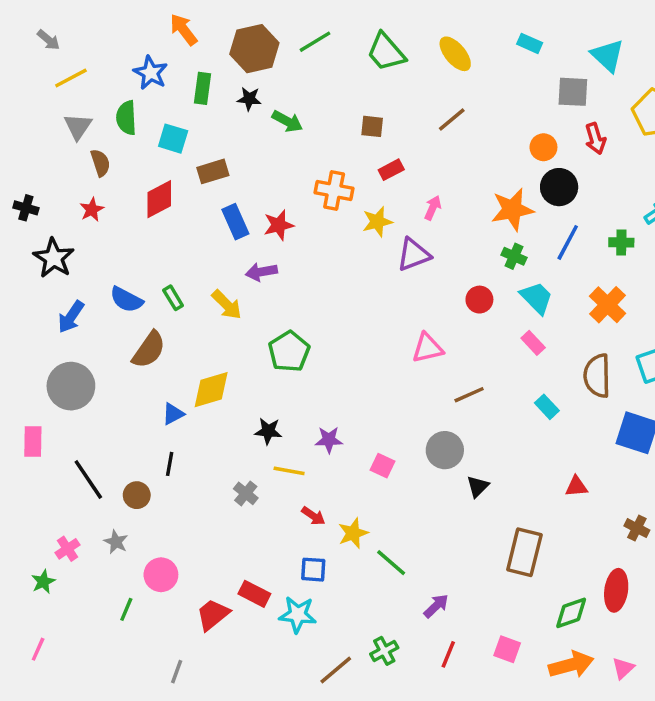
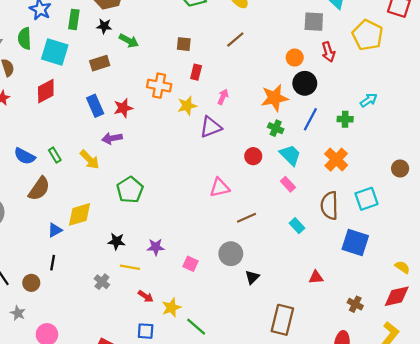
cyan square: (173, 139) -> (55, 52), size x1.4
red rectangle: (391, 170) -> (196, 72), turned -48
brown rectangle: (213, 171) -> (100, 63), moved

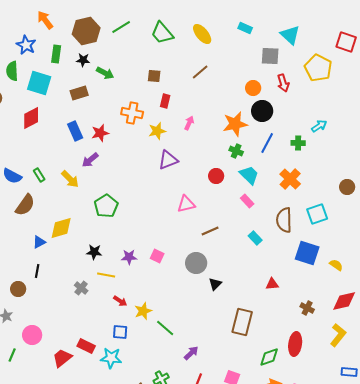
purple triangle: (211, 127) -> (168, 160), moved
purple arrow: (112, 138) -> (90, 160), turned -30
pink square: (190, 264) -> (157, 256), moved
yellow semicircle: (402, 267) -> (336, 265), moved

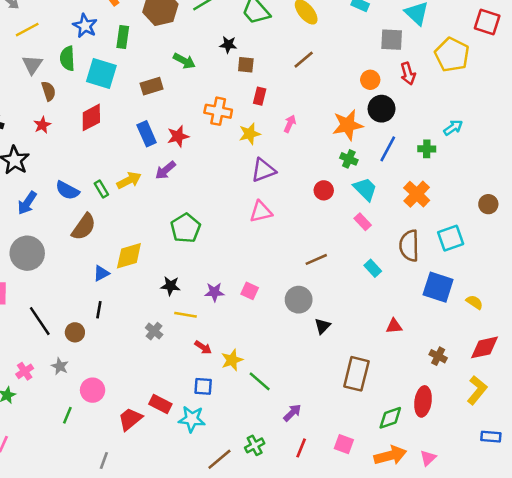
black star: (83, 60) -> (228, 45), moved
yellow arrow: (70, 179) -> (129, 180), moved, turned -72
pink triangle: (186, 204) -> (261, 212), moved

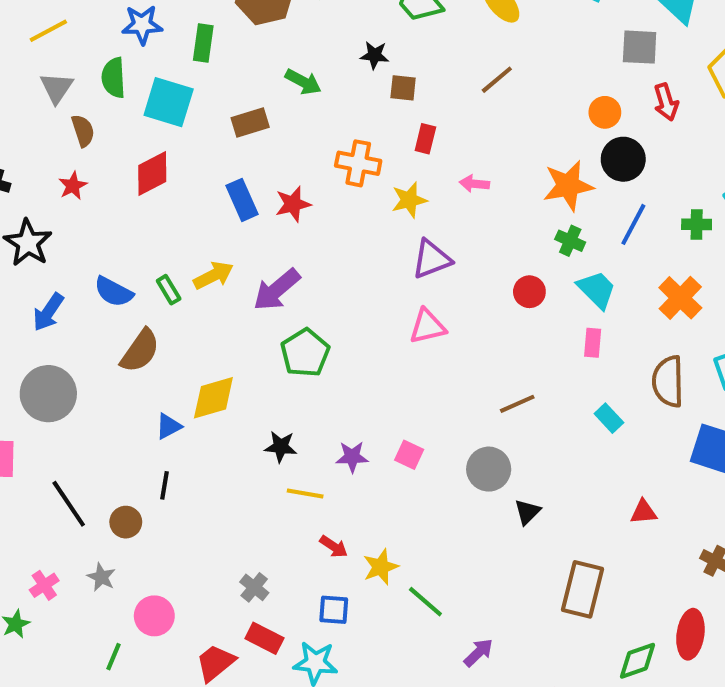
blue star: (85, 26) -> (142, 25), turned -30
pink arrow: (290, 124) -> (474, 184), turned -108
purple arrow: (165, 170) -> (277, 290), moved, size x1.4
pink rectangle: (363, 222) -> (593, 343), turned 48
gray cross: (154, 331) -> (254, 587), moved

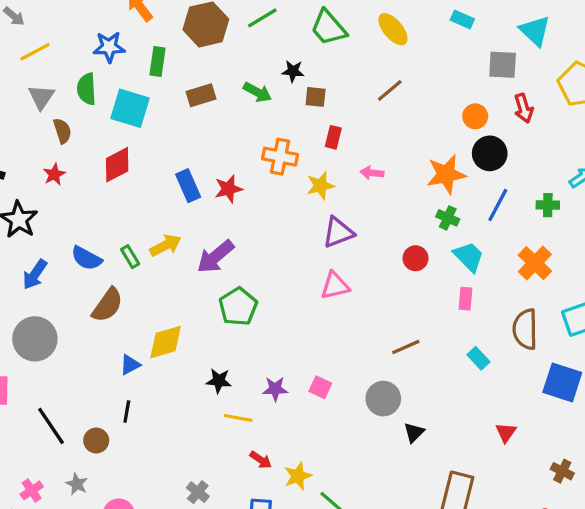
green arrow: (303, 82) -> (257, 92), moved
brown rectangle: (250, 123) -> (201, 95), moved
red triangle: (644, 512) -> (506, 432), turned -50

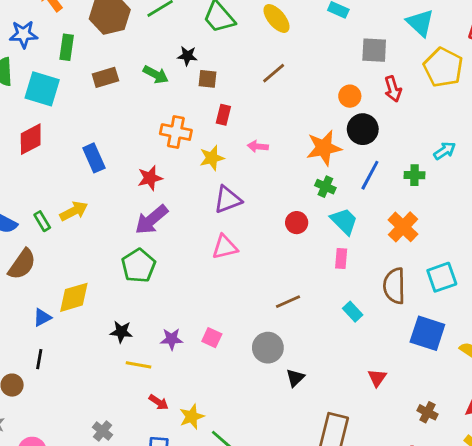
cyan triangle: (535, 31) -> (420, 23), moved
red star: (228, 189) -> (150, 178), moved
purple arrow: (216, 257) -> (151, 220), moved

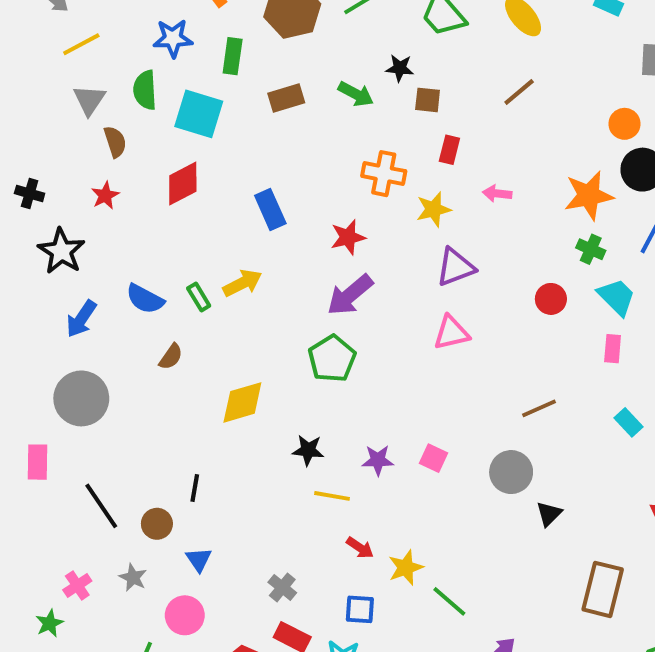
brown semicircle: (22, 264) -> (171, 357), size x0.6
blue triangle: (42, 317) -> (199, 560), moved, turned -36

